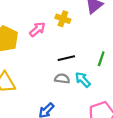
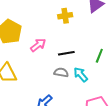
yellow cross: (63, 19) -> (65, 16), turned -32
pink arrow: (37, 29) -> (38, 45), moved

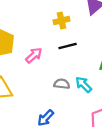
black line: (66, 53) -> (68, 46), moved

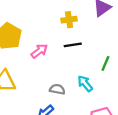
gray semicircle: (62, 84) -> (57, 89), moved

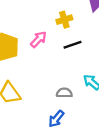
pink arrow: (39, 51) -> (39, 39), moved

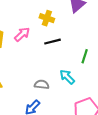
yellow cross: (64, 20) -> (47, 18), turned 32

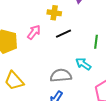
gray semicircle: (42, 84) -> (61, 76), size x1.5

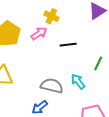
yellow cross: (54, 13) -> (51, 16), moved

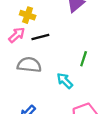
black line: (68, 45) -> (40, 37), moved
gray semicircle: (52, 86) -> (29, 65), moved

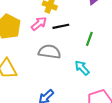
green line: (84, 59) -> (89, 39), moved

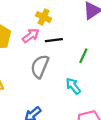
gray semicircle: (49, 52) -> (40, 66), turned -80

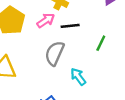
cyan arrow: (73, 86) -> (78, 77), moved

